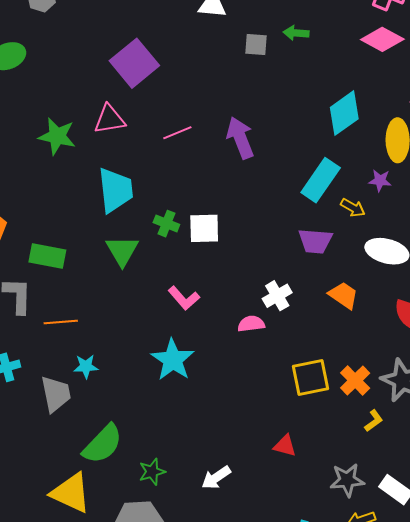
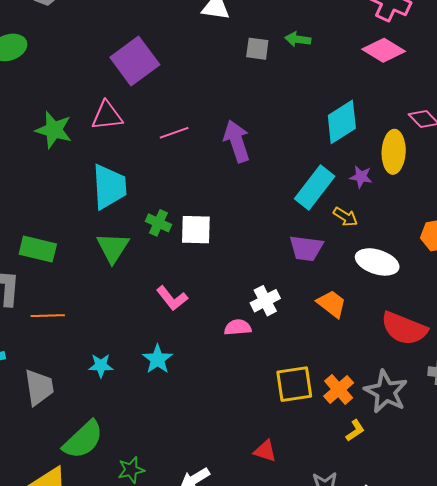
purple star: (380, 180) -> (361, 177), moved
cyan star: (173, 360) -> (158, 359), size x0.7
cyan star: (86, 366) -> (101, 366), moved

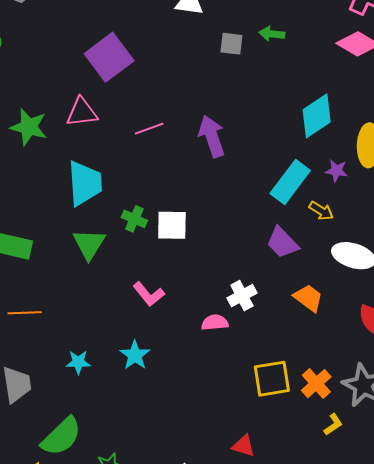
purple trapezoid: (306, 248) -> (282, 243), turned 39

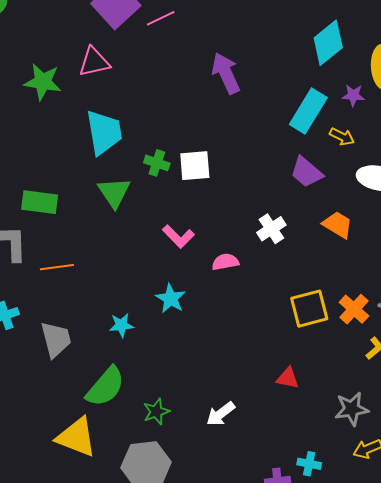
pink line: (149, 129) -> (161, 18), moved
pink semicircle: (215, 323) -> (225, 262), moved
cyan star: (78, 362) -> (121, 325), moved

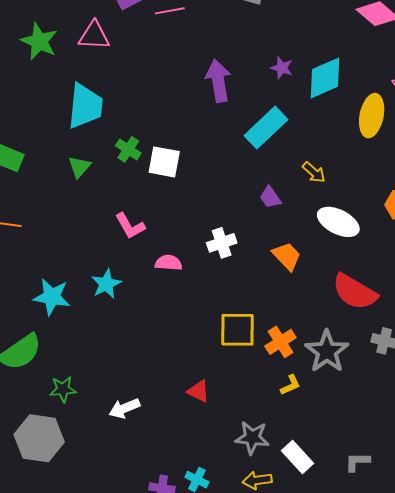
purple star: (353, 95) -> (282, 68), moved
cyan rectangle: (308, 111) -> (266, 128), moved
purple trapezoid: (306, 172) -> (270, 197), size x0.7
green triangle: (114, 192) -> (79, 167), size x0.7
cyan star: (121, 325) -> (52, 297), size x1.5

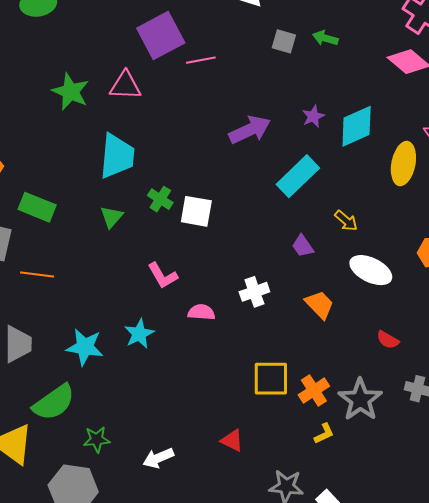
purple star: (282, 68) -> (313, 116), turned 30
purple arrow: (218, 81) -> (250, 130), turned 75
red semicircle: (355, 292) -> (388, 340), size x0.5

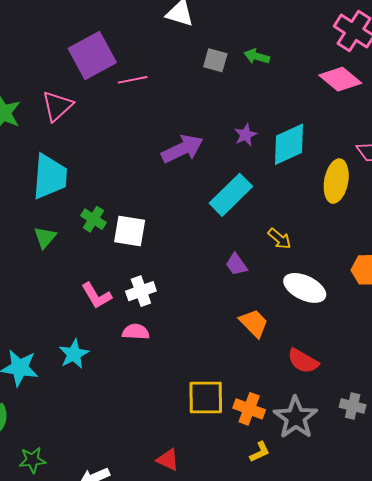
pink triangle: (125, 86) -> (57, 106), turned -44
white cross: (254, 292) -> (141, 291), moved
red semicircle: (388, 340) -> (303, 361), moved, size x1.4
orange cross: (314, 390) -> (249, 409), turned -36

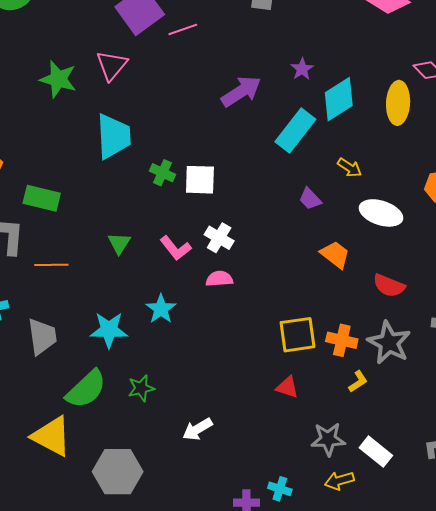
cyan diamond: (289, 144) -> (339, 99), moved
green triangle: (45, 237) -> (119, 243), moved
white cross: (141, 291) -> (219, 238), turned -32
green star: (32, 460) -> (141, 388), moved
red triangle: (168, 460) -> (287, 387), moved

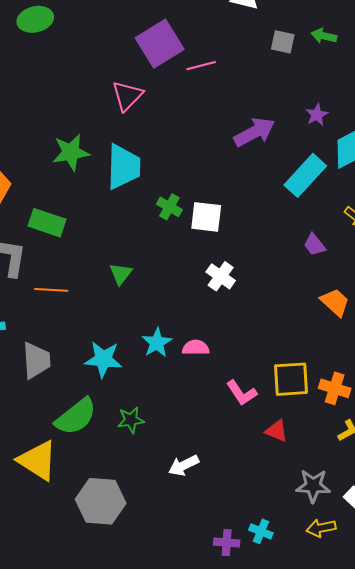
green star: (58, 79) -> (71, 152), moved, turned -30
pink L-shape: (176, 248) -> (242, 393), moved
pink semicircle: (219, 279) -> (196, 348), moved

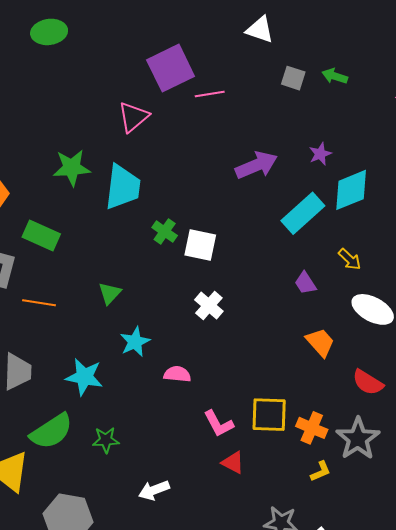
cyan star: (157, 343) -> (135, 342), moved
red triangle: (277, 431) -> (233, 463), moved

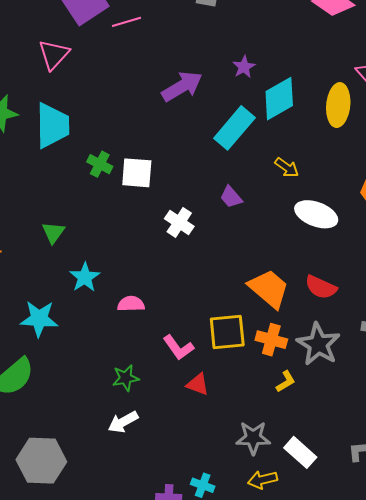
purple trapezoid: (305, 283) -> (231, 197), moved
white cross: (209, 305) -> (179, 222), moved
orange trapezoid: (320, 342) -> (269, 289), moved, size x1.4
green star: (106, 440) -> (126, 378), moved

